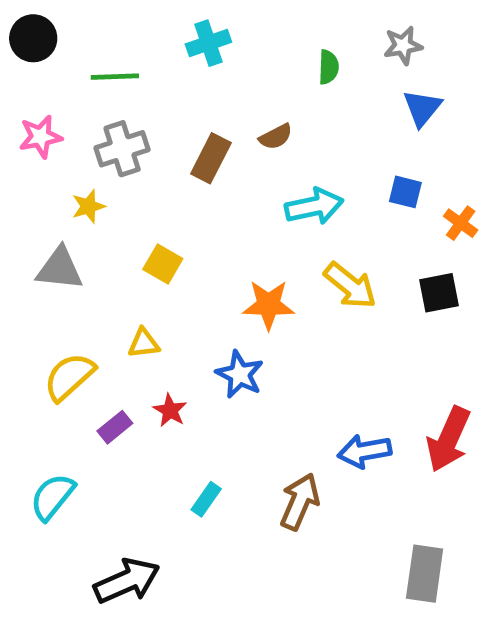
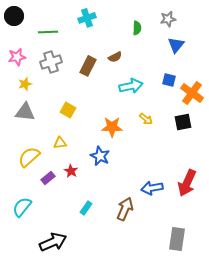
yellow star: (88, 206) -> (25, 84), moved
orange cross: (461, 223) -> (192, 93), size x1.6
yellow arrow: (350, 286) -> (146, 119), size x0.6

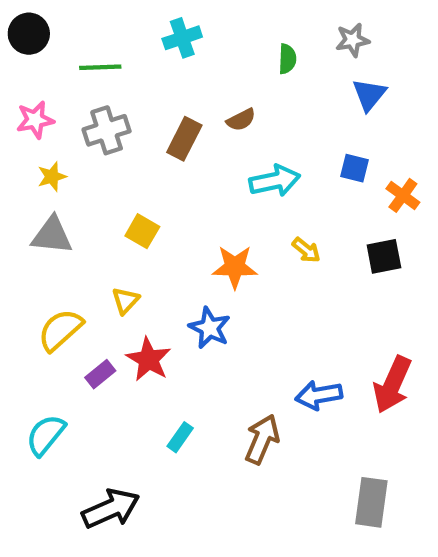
orange cross: (192, 93) -> (403, 195), size x0.7
yellow triangle: (60, 143) -> (125, 301), turned -40
red star: (71, 171) -> (149, 359), size x1.5

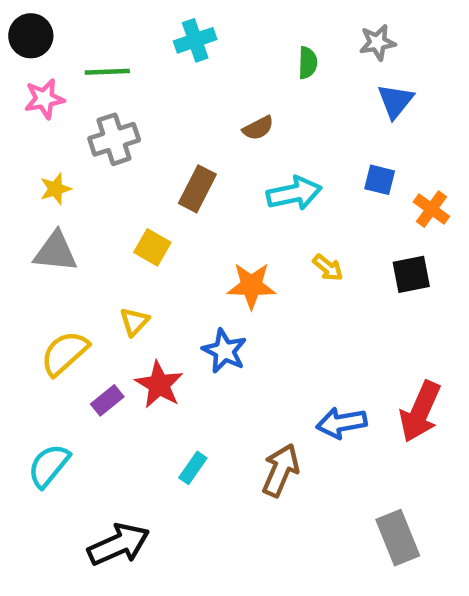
pink star: (35, 120) -> (44, 99), moved
brown rectangle: (184, 139) -> (197, 189), moved
gray rectangle: (371, 502) -> (398, 538), turned -30

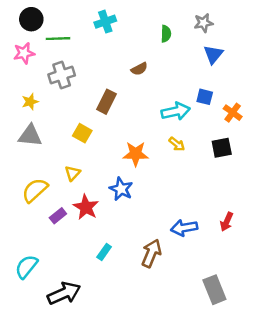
black circle: (31, 36) -> (31, 19), moved
cyan arrow: (294, 193) -> (176, 111), moved
red arrow: (420, 412) -> (227, 222), size x0.6
cyan semicircle: (49, 466) -> (26, 267), moved

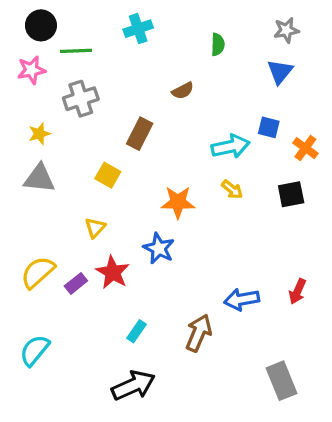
gray star: (204, 23) -> (286, 30), moved
yellow semicircle: (35, 190) -> (38, 272), moved
black arrow: (64, 293) -> (133, 385), moved

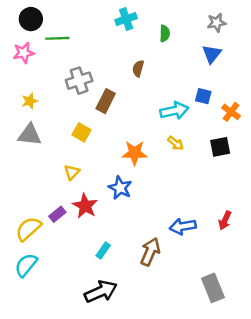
cyan cross: (138, 29) -> (126, 19), moved
brown semicircle: (183, 91) -> (138, 68), turned 133
gray cross: (81, 99) -> (79, 81), moved
yellow semicircle: (38, 272) -> (28, 229), moved

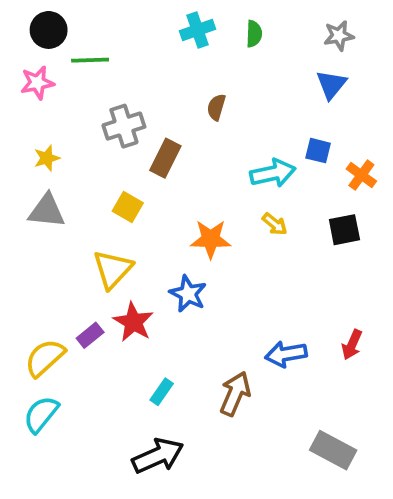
green semicircle: (165, 33) -> (254, 34), moved
yellow triangle: (72, 172) -> (113, 269), size x1.6
gray rectangle: (213, 288) -> (333, 450), turned -40

